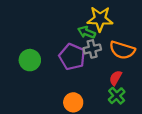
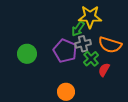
green arrow: (87, 32) -> (78, 29), turned -77
green cross: (117, 96) -> (91, 59), moved

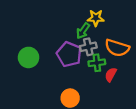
yellow star: (90, 17) -> (96, 18), size x0.7
green cross: (91, 59) -> (97, 63), turned 35

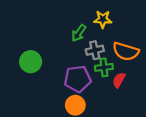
green arrow: (83, 31) -> (79, 33), moved
purple pentagon: (69, 54) -> (78, 79), moved, turned -30

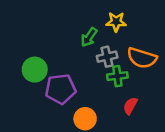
purple pentagon: (78, 79) -> (61, 89), moved
red semicircle: (119, 80) -> (130, 106), moved

